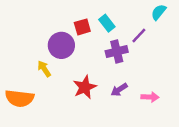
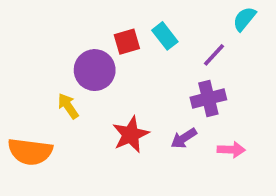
purple cross: (117, 52) -> (208, 98), moved

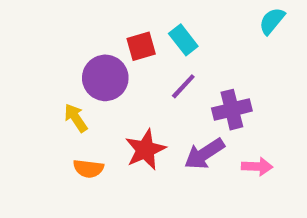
purple line: (214, 55) -> (183, 86), moved
purple arrow: (184, 138) -> (204, 154), size x1.4
orange semicircle: (30, 152) -> (88, 169), moved, size x0.6

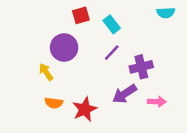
cyan semicircle: (272, 21) -> (166, 13), turned -132
red square: (141, 46) -> (81, 15), moved
red star: (145, 150) -> (85, 109), moved

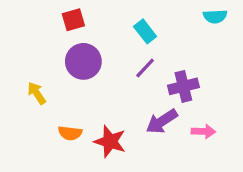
red square: (81, 15) -> (73, 20), moved
yellow arrow: (46, 72) -> (37, 93), moved
red star: (85, 109) -> (110, 141), turned -30

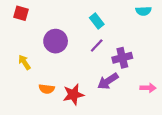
red square: (73, 20) -> (21, 13), moved, turned 32
pink arrow: (203, 131) -> (148, 88), moved
red star: (110, 141) -> (73, 95), turned -30

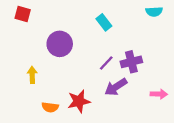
purple line: (97, 46) -> (106, 63), moved
yellow arrow: (24, 62) -> (32, 75), moved, turned 32
orange semicircle: (47, 89) -> (50, 107), moved

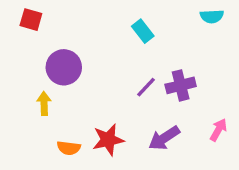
purple circle: (60, 44) -> (64, 67), moved
purple arrow: (116, 87) -> (164, 138), moved
pink arrow: (159, 94) -> (218, 130), turned -63

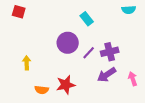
purple circle: (64, 67) -> (68, 43), moved
pink arrow: (218, 130) -> (133, 79), turned -48
purple arrow: (164, 138) -> (107, 75), moved

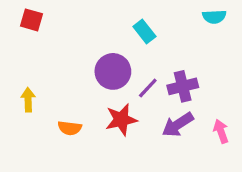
yellow arrow: (27, 63) -> (28, 100), moved
red star: (66, 85) -> (121, 120), moved
orange semicircle: (42, 90) -> (70, 128), moved

